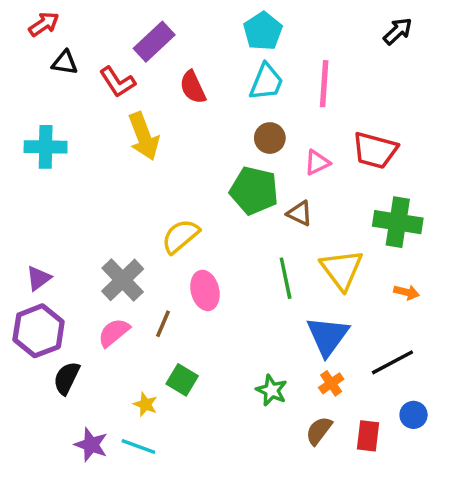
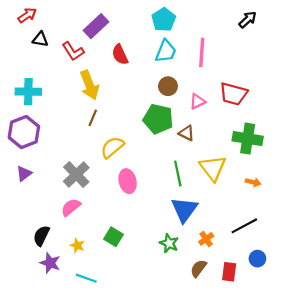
brown line: (163, 324) -> (93, 118), moved
purple hexagon: (39, 331) -> (24, 132), moved
blue triangle: (328, 336) -> (184, 209), moved
yellow star: (145, 404) -> (77, 245), moved
purple star: (91, 445) -> (50, 263), moved

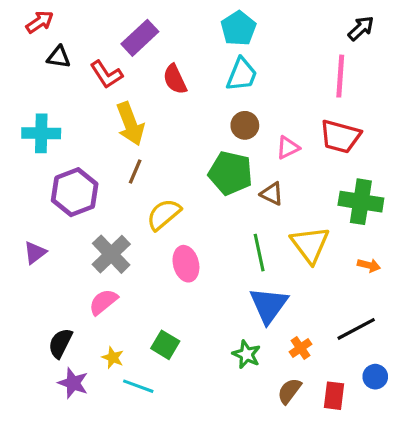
pink line: (202, 52) -> (340, 76), moved
purple hexagon: (24, 132) -> (75, 192), moved
cyan line: (86, 278) -> (138, 386), moved

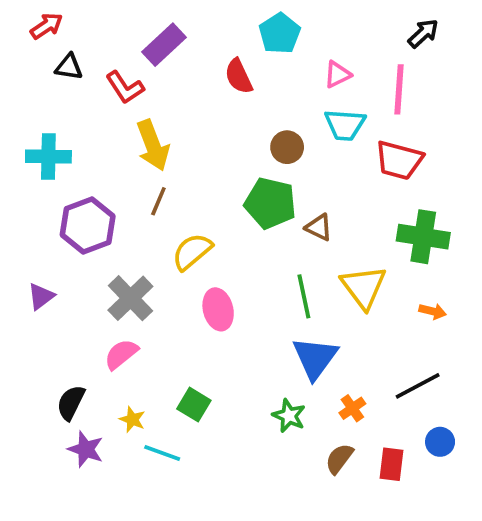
cyan trapezoid: (242, 74) -> (345, 125), moved, turned 72
red semicircle: (175, 79) -> (239, 76), moved
pink triangle: (288, 148) -> (337, 74), moved

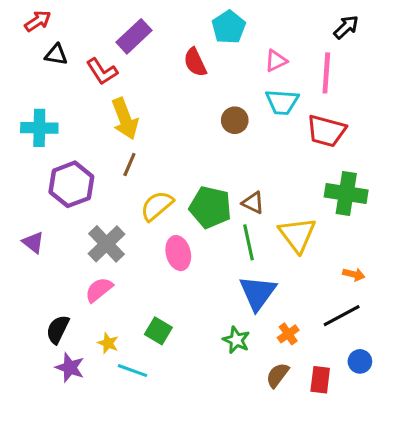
green pentagon: (270, 203) -> (210, 207), moved
brown triangle: (319, 227) -> (253, 203), moved
purple triangle: (41, 296) -> (33, 242), turned -45
orange arrow: (433, 311) -> (354, 274), moved

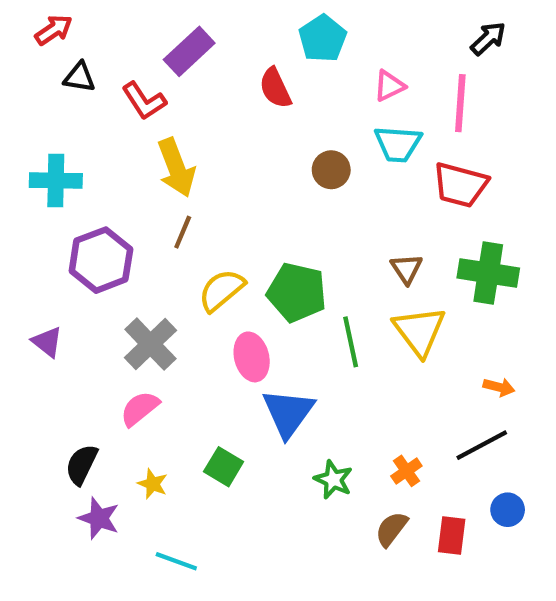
brown triangle: (253, 203) -> (406, 269), moved, turned 30
blue triangle: (258, 293) -> (288, 413), moved
cyan line: (132, 371) -> (176, 561), moved

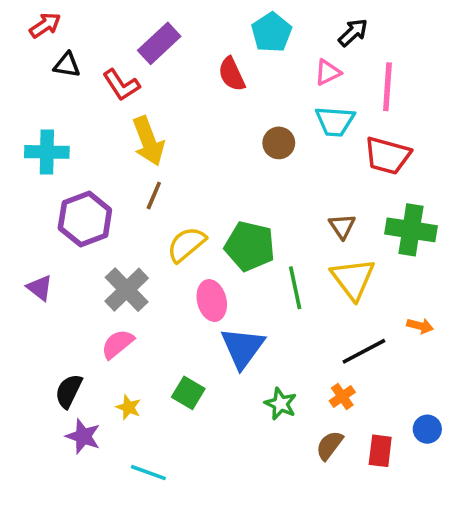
black arrow: (488, 39) -> (353, 32), moved
black line: (482, 445) -> (364, 351), moved

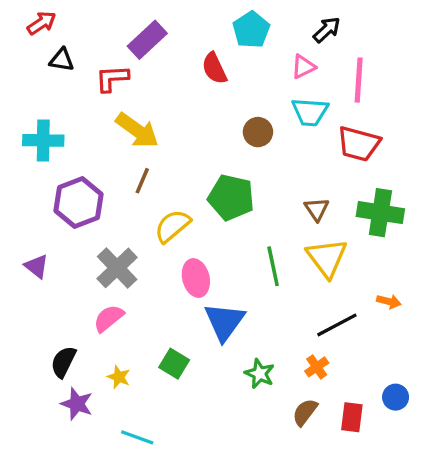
red L-shape: (121, 85) -> (112, 78), turned 120
yellow arrow: (148, 141) -> (137, 130), turned -33
green pentagon: (250, 246) -> (231, 197), moved

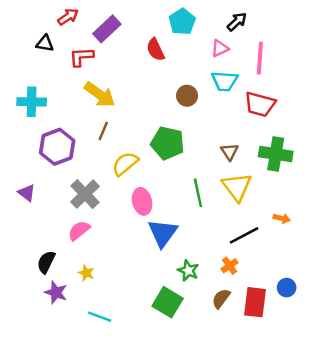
red arrow: (42, 23) -> (68, 17), moved
green square: (174, 364) -> (168, 302), moved, size x1.4
red rectangle: (352, 417) -> (255, 302), size x1.4

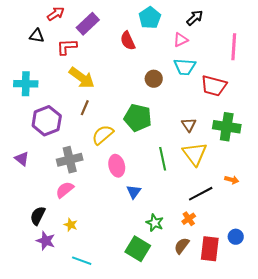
pink line: (260, 58) -> (234, 47), moved
gray cross: (85, 194) -> (70, 160), turned 30
blue triangle: (163, 233) -> (134, 192), size x0.6

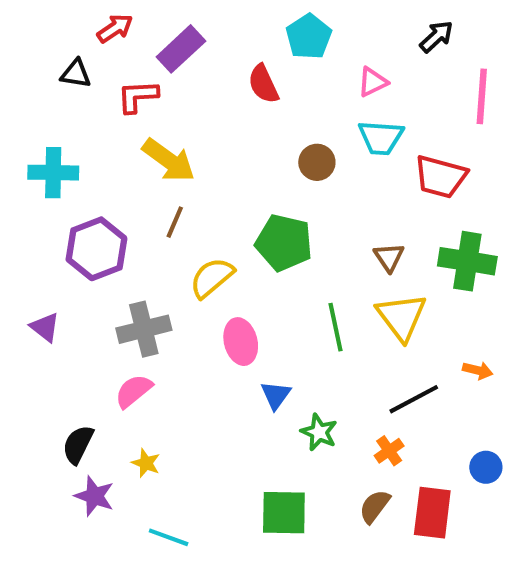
black arrow: (195, 18) -> (436, 37), moved
green star: (155, 223) -> (319, 432), moved
blue circle: (236, 237) -> (486, 467), moved
green square: (138, 249) -> (284, 513), turned -30

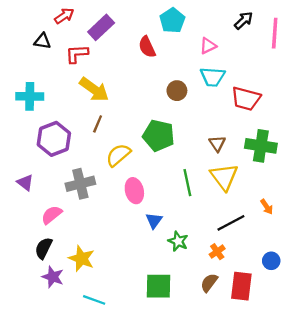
pink line: (482, 96) -> (275, 33), moved
orange arrow: (478, 370) -> (267, 207), turned 42
pink semicircle: (134, 391) -> (52, 215), moved
yellow star: (146, 463) -> (81, 259), size x1.6

